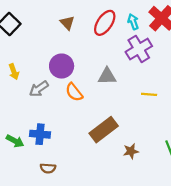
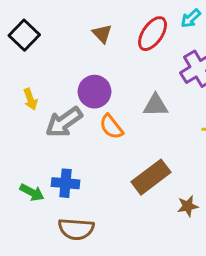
cyan arrow: (133, 22) -> (191, 18), moved, turned -112
gray arrow: (39, 89) -> (64, 122), size x1.4
brown semicircle: (48, 168) -> (76, 229), size x1.6

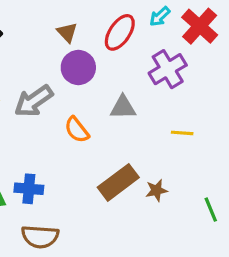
purple circle: (94, 92) -> (78, 68), moved
gray arrow: (64, 122) -> (34, 101), moved
brown star: (188, 206) -> (157, 190), moved

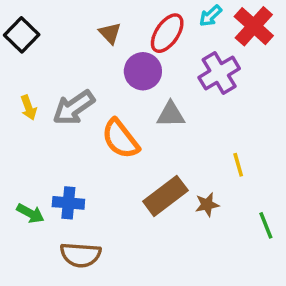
purple circle: (78, 68) -> (143, 71), moved
orange semicircle: (77, 130) -> (120, 139), size x1.4
yellow line: (182, 133) -> (238, 165), moved, turned 70

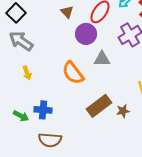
yellow arrow: (29, 108) -> (27, 73), moved
gray arrow: (74, 108) -> (21, 41), moved, turned 70

